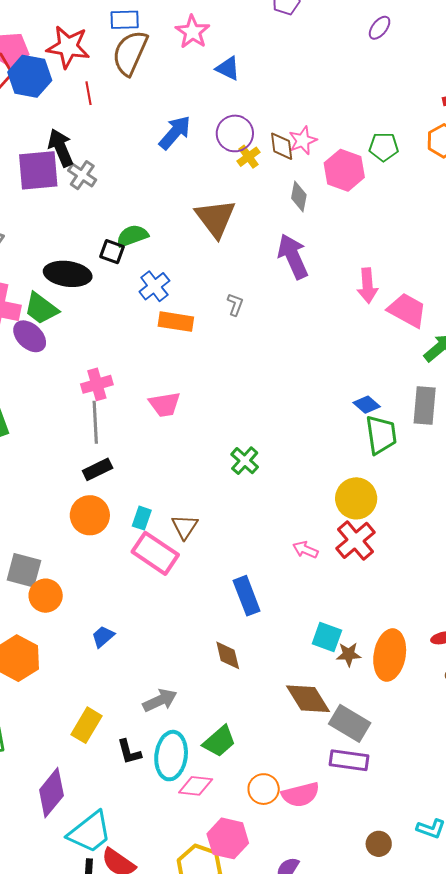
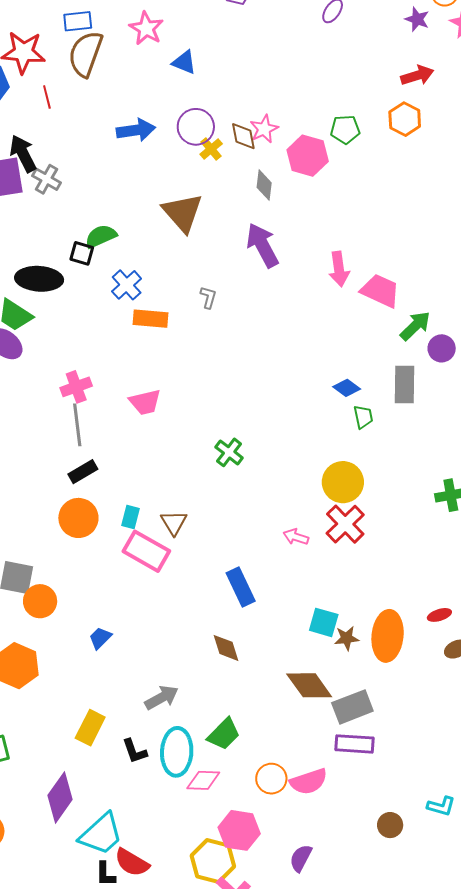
blue arrow: (175, 133) -> (136, 130), turned 45
green trapezoid: (381, 435) -> (363, 417), size x0.6
gray rectangle: (350, 723) -> (352, 707), turned -48

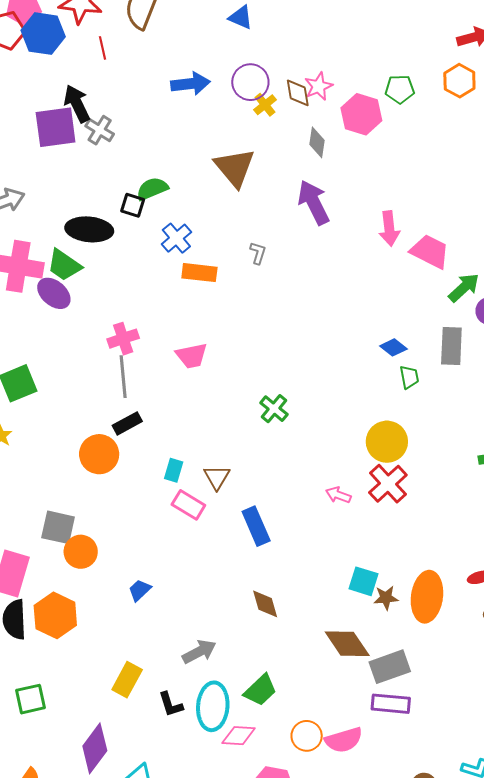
orange circle: (78, 518) -> (99, 454), moved
pink rectangle: (146, 551) -> (188, 505), size x0.7
blue rectangle: (241, 587) -> (256, 526), moved

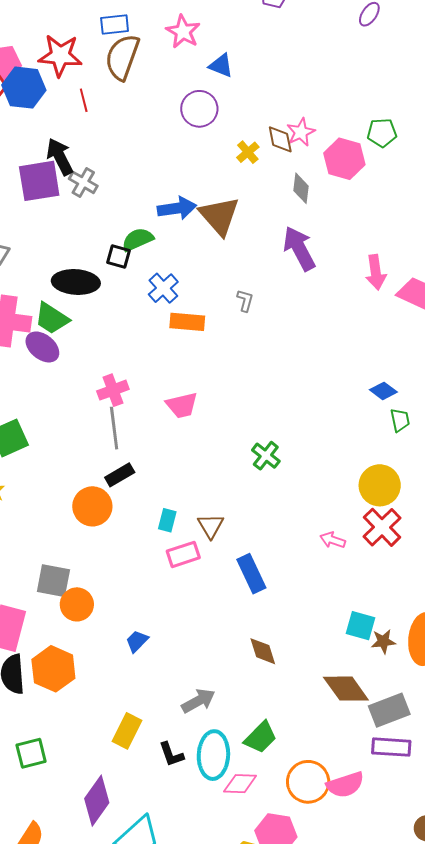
purple circle: (250, 82) -> (199, 109), moved
blue arrow: (190, 84) -> (177, 208), moved
pink rectangle: (188, 505) -> (183, 554), turned -48
orange circle: (307, 736) -> (308, 782), size x1.4

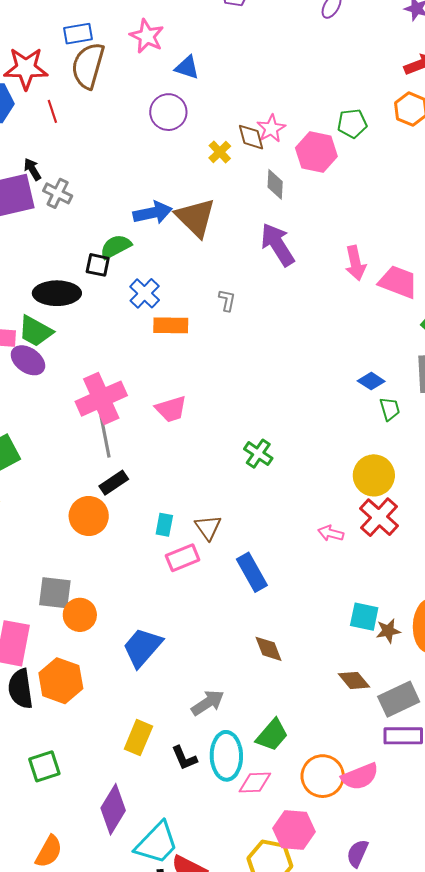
black arrow: (60, 157) -> (32, 169), size x0.6
pink cross: (113, 390) -> (101, 399), size x1.6
blue trapezoid: (137, 641) -> (142, 647), size x1.8
brown diamond: (346, 689) -> (354, 680), size x0.7

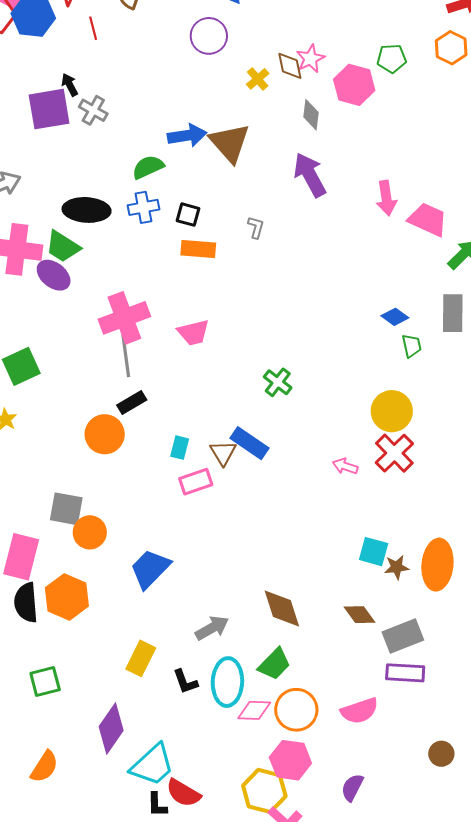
black square: (98, 265) -> (188, 215), moved
blue cross: (145, 293) -> (143, 207), moved, turned 32
blue rectangle: (252, 572) -> (249, 443), moved, turned -30
brown diamond: (268, 649) -> (282, 608), moved, size x1.4
orange circle: (323, 776) -> (296, 710), moved

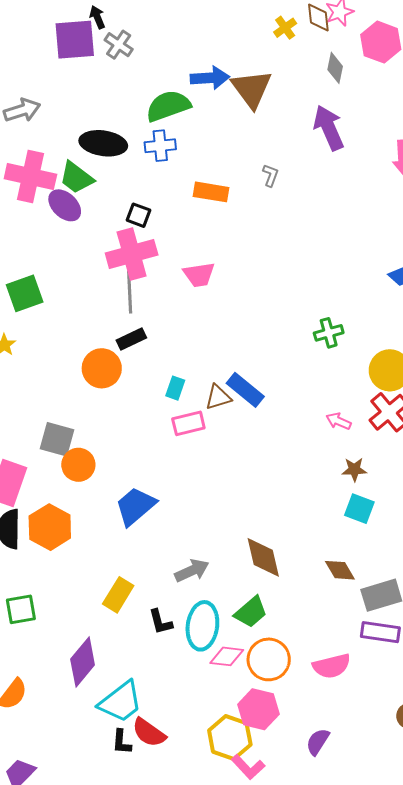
green semicircle: (148, 167) -> (168, 106), size x1.4
black square: (188, 215) -> (138, 215), moved
green cross: (278, 382) -> (329, 333), moved, turned 32
brown triangle: (223, 453) -> (218, 397), turned 40
brown star: (397, 567) -> (354, 470), moved

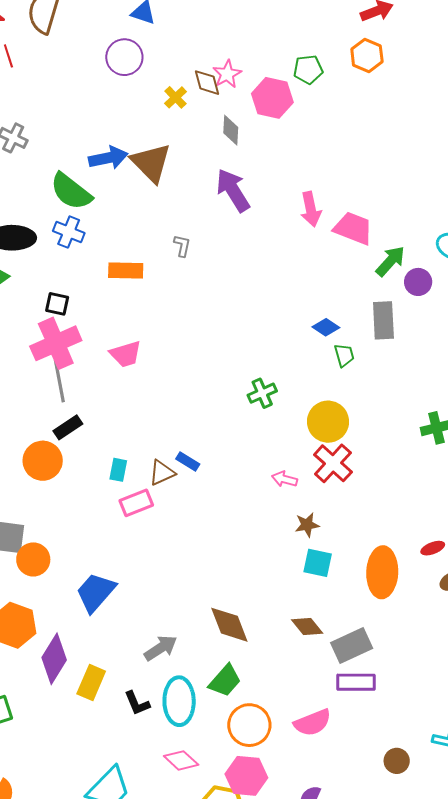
green semicircle: (168, 106) -> (71, 191), turned -114
blue cross: (160, 146) -> (69, 232), turned 36
blue rectangle: (245, 390) -> (188, 462), size x0.6
pink diamond: (227, 656) -> (181, 760), moved, turned 44
purple diamond: (83, 662) -> (54, 659), moved

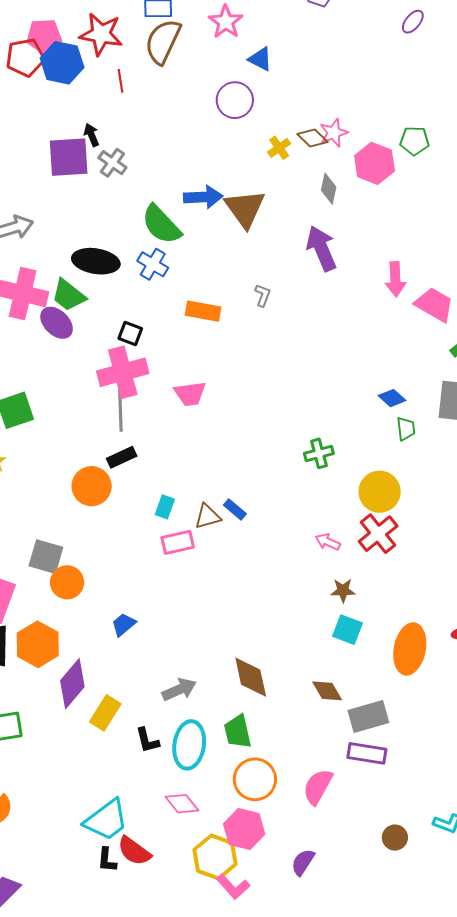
brown diamond: (207, 83) -> (312, 138), turned -40
blue trapezoid: (96, 592) -> (124, 624), size x0.6
green trapezoid: (225, 681) -> (238, 732), turned 117
pink semicircle: (313, 723) -> (318, 787), turned 132

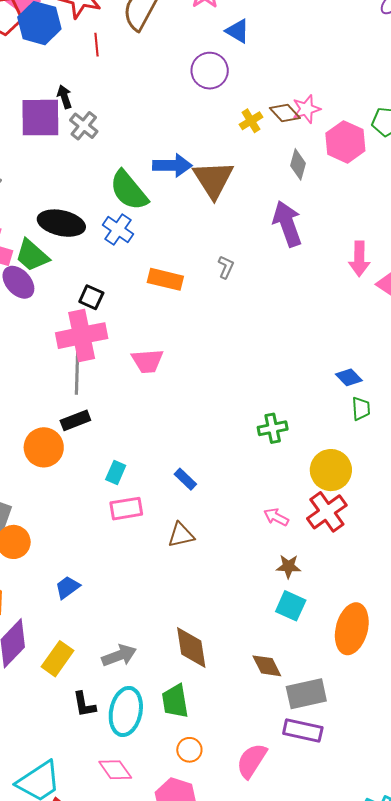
brown triangle: (208, 516) -> (181, 535), moved
yellow rectangle: (105, 713) -> (58, 659), moved
orange circle: (255, 779) -> (189, 750), size x0.6

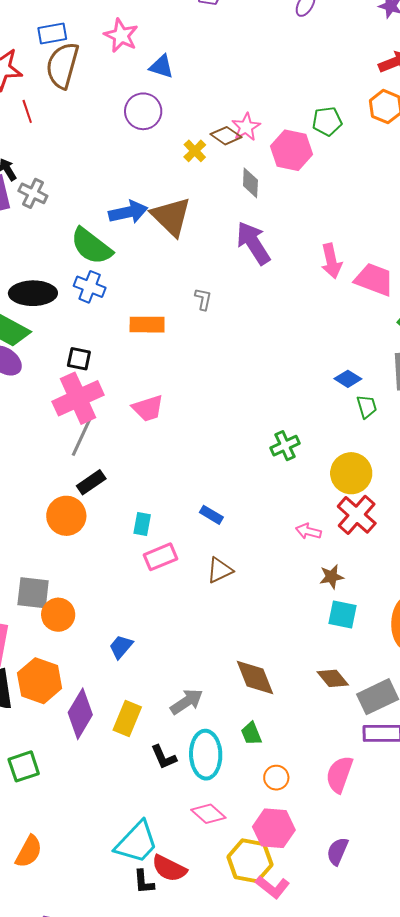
gray line: (77, 373) -> (82, 436), turned 36
green trapezoid: (175, 701) -> (251, 733), size x0.7

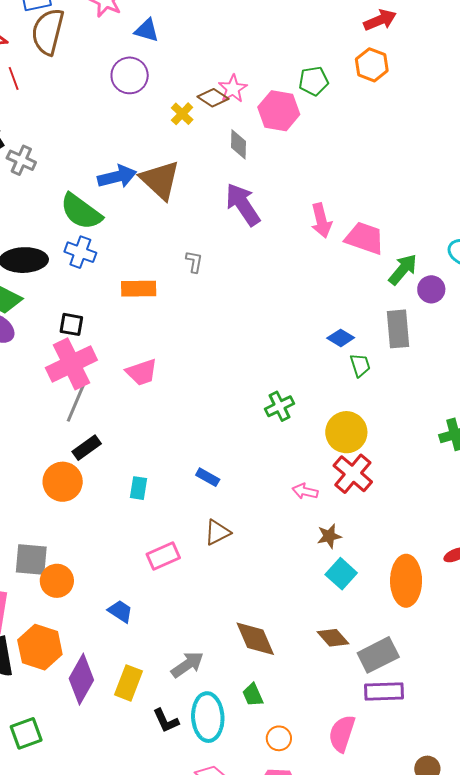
pink rectangle: (160, 557) -> (163, 556), moved
cyan square: (343, 615) -> (341, 574), turned 32
blue trapezoid: (121, 647) -> (120, 611), turned 84

